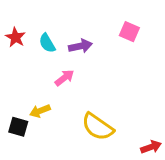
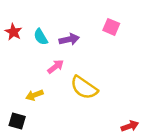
black square: (18, 127) -> (17, 121), moved
yellow semicircle: (98, 127) -> (84, 88), moved

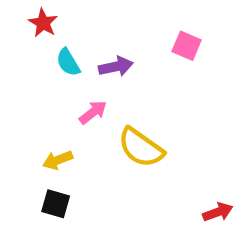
red star: (13, 32) -> (43, 23), moved
black square: (17, 121) -> (56, 204), moved

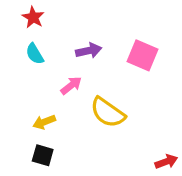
pink square: (187, 46) -> (143, 55), moved, size x1.4
cyan semicircle: (68, 62) -> (35, 54), moved

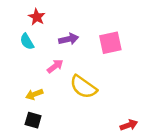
red star: (33, 17) -> (37, 17), moved
pink square: (143, 55) -> (110, 43), turned -35

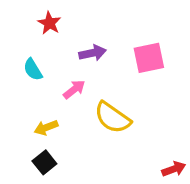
cyan semicircle: (27, 42) -> (33, 70), moved
black square: (33, 120) -> (44, 162), turned 35

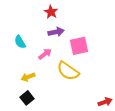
red star: (49, 23) -> (51, 12), moved
pink square: (149, 58) -> (79, 46), moved

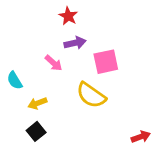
cyan semicircle: (20, 42) -> (15, 80), moved
pink arrow: (45, 54) -> (54, 63), moved, turned 80

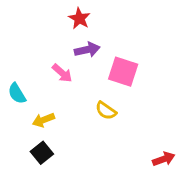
pink square: (106, 62) -> (123, 72), turned 30
yellow semicircle: (91, 95) -> (106, 111), size x0.6

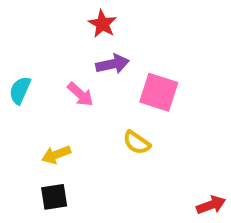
cyan semicircle: (17, 93) -> (20, 90), moved, turned 55
black square: (42, 153) -> (54, 197), turned 30

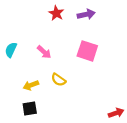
purple arrow: (112, 64) -> (86, 14), moved
yellow semicircle: (137, 143) -> (59, 80), moved

